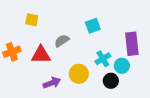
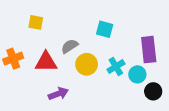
cyan square: (93, 26) -> (105, 29), turned 35
yellow circle: (79, 74) -> (87, 64), moved
black circle: (111, 81) -> (153, 91), moved

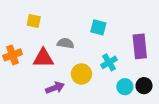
gray semicircle: (70, 46) -> (66, 43), turned 42
yellow circle: (87, 64) -> (81, 74), moved
cyan circle: (137, 74) -> (125, 87), moved

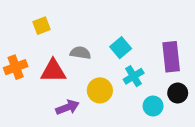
yellow square: (34, 21) -> (42, 26), turned -32
cyan square: (98, 27) -> (121, 48), moved, turned 35
black circle: (144, 86) -> (178, 93), moved

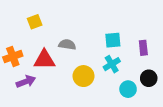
cyan square: (121, 48) -> (113, 40), moved, turned 35
purple rectangle: (171, 57) -> (143, 48), size x0.6
purple arrow: (67, 107) -> (26, 81), moved

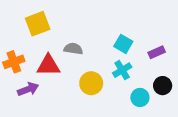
yellow square: (35, 22) -> (38, 24), size x1.5
cyan square: (113, 40) -> (123, 44), turned 35
purple rectangle: (143, 48) -> (157, 52), turned 72

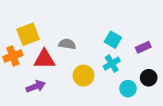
yellow square: (38, 24) -> (28, 34), moved
purple arrow: (28, 89) -> (36, 86), moved

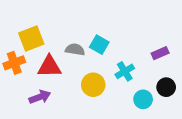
cyan square: (113, 40) -> (99, 45), moved

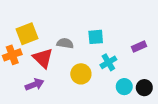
cyan square: (99, 45) -> (96, 37), moved, turned -35
red triangle: (49, 67) -> (43, 58), turned 45
black circle: (166, 87) -> (144, 88), moved

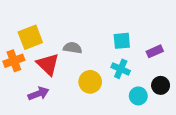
cyan square: (96, 37) -> (122, 41), moved
cyan cross: (108, 62) -> (121, 69), turned -35
black circle: (144, 88) -> (161, 85), moved

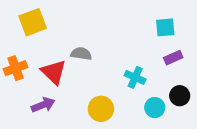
yellow square: (30, 37) -> (33, 22), moved
cyan square: (122, 41) -> (165, 27), moved
yellow circle: (90, 82) -> (101, 109), moved

